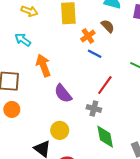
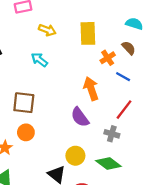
blue line: (95, 54) -> (123, 77), moved
orange arrow: (43, 66) -> (91, 89), moved
green diamond: (105, 137) -> (108, 164), moved, turned -45

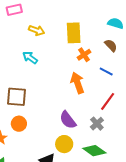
orange cross: (108, 58) -> (84, 55), moved
purple semicircle: (80, 117) -> (68, 120), moved
gray cross: (112, 134) -> (97, 124), turned 32

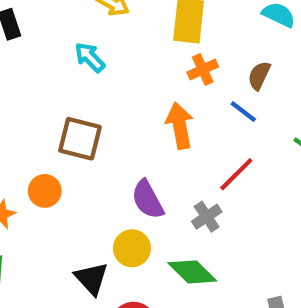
brown semicircle: (111, 45) -> (259, 76), moved, turned -120
brown square: (17, 97) -> (80, 139), moved

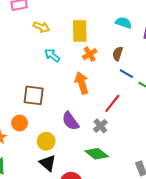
cyan arrow: (90, 57) -> (52, 55), moved
blue line: (243, 112) -> (126, 74), moved
yellow circle: (132, 248) -> (46, 141), moved

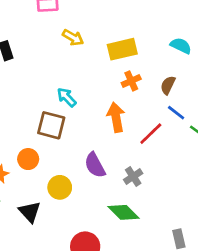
yellow rectangle: (80, 31) -> (122, 49), turned 70
cyan arrow: (52, 55) -> (67, 97), moved
red line: (112, 103) -> (151, 134), moved
black triangle: (48, 163) -> (30, 212), moved

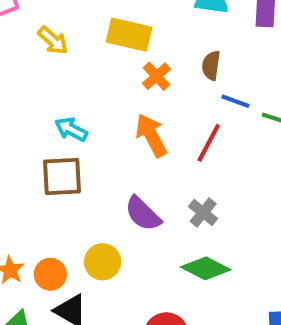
yellow arrow: (73, 37) -> (53, 40), turned 30
yellow rectangle: (122, 49) -> (129, 35), turned 44
orange circle: (28, 159) -> (50, 274), moved

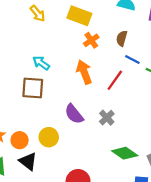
green diamond: (206, 268) -> (125, 153), moved

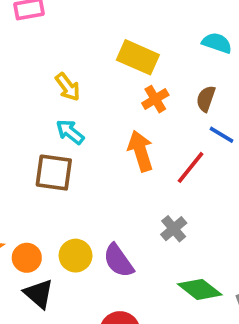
yellow arrow: (38, 14) -> (68, 87), moved
purple semicircle: (74, 114) -> (118, 261), moved

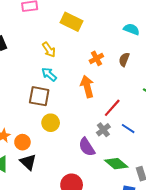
yellow rectangle: (138, 57) -> (72, 22), moved
blue line: (222, 135) -> (128, 129), moved
red line: (191, 167) -> (112, 108), moved
yellow circle: (76, 256) -> (51, 123), moved
purple semicircle: (118, 261) -> (87, 147), moved

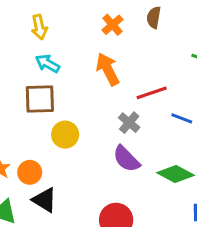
yellow arrow: (49, 50) -> (39, 27), turned 35
red line: (112, 108) -> (152, 93), turned 42
gray cross: (103, 130) -> (129, 123), moved

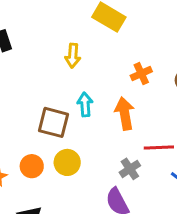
cyan arrow: (47, 63) -> (85, 104), moved, turned 40
orange circle: (30, 172) -> (32, 166), moved

